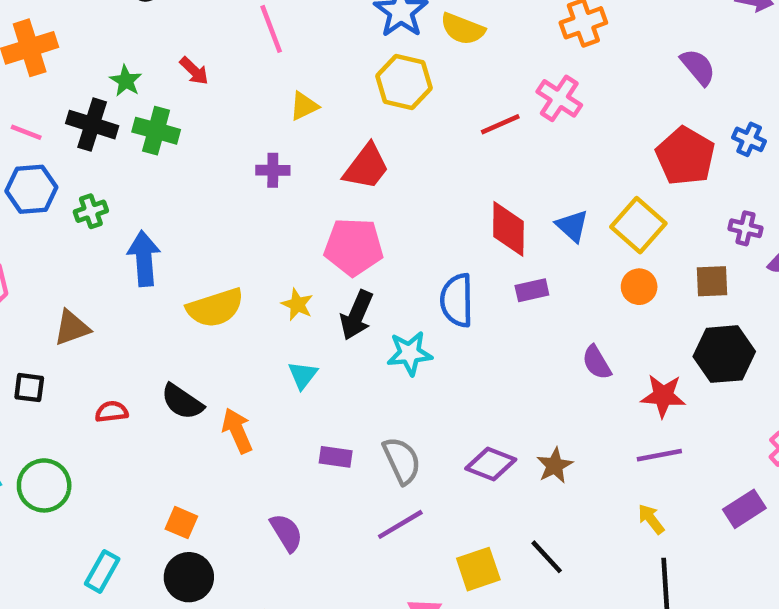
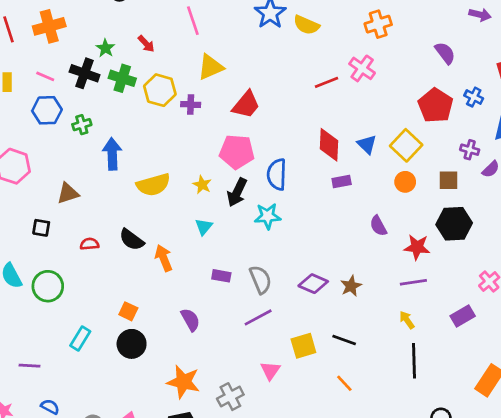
yellow hexagon: (404, 82) -> (160, 90), moved
yellow triangle: (304, 106) -> (211, 67), size x1.5
blue semicircle: (457, 300) -> (277, 174), moved
black line: (547, 557) -> (344, 340), turned -30

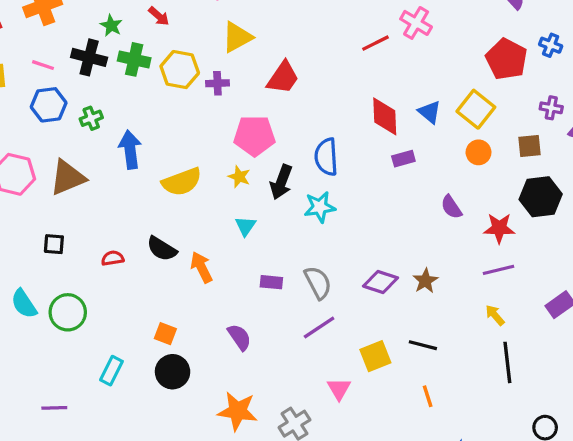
pink pentagon: (237, 152) -> (254, 136), moved
brown triangle: (68, 193) -> (68, 178), moved, size x1.4
orange line: (344, 383) -> (428, 396), turned 30

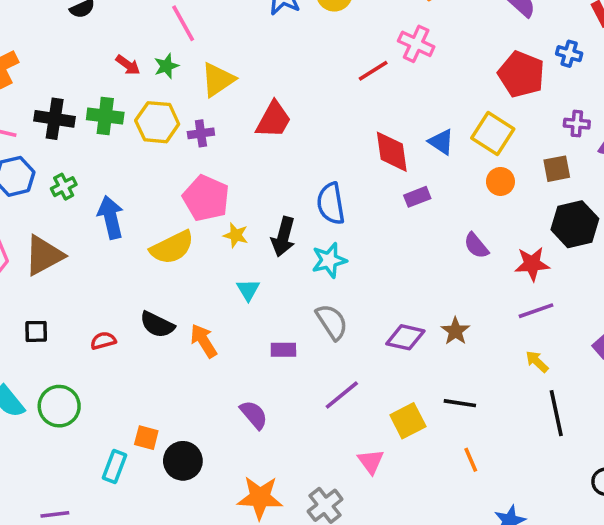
green star: (111, 26) -> (166, 66), moved, turned 30
pink pentagon: (254, 136) -> (206, 198), moved, turned 30
gray semicircle: (318, 283) -> (332, 322), moved
orange square: (165, 334) -> (146, 438), moved

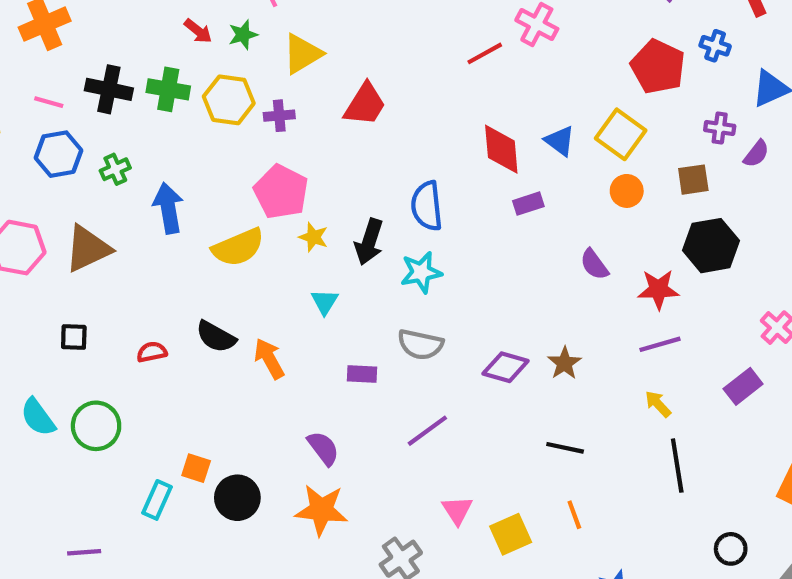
gray semicircle: (332, 322) -> (420, 345), turned 132
yellow square: (408, 421) -> (511, 534), moved
orange star: (260, 498) -> (321, 510), moved

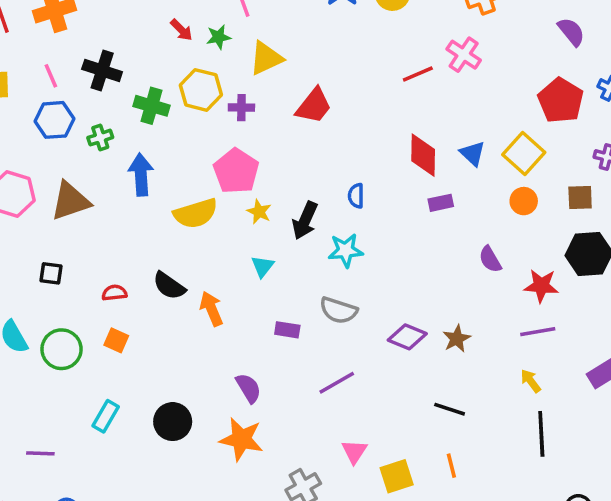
green cross: (168, 89) -> (151, 106), moved
pink line: (49, 102) -> (51, 76), turned 45
blue semicircle: (427, 206) -> (356, 196), size x0.6
orange square: (196, 468) -> (116, 340), moved

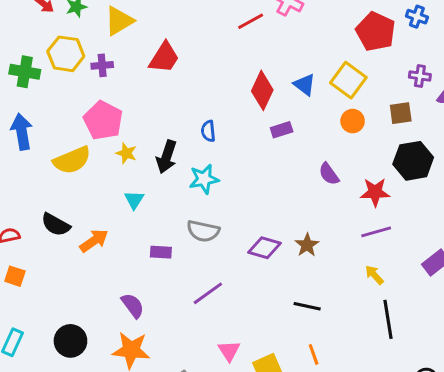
red diamond: (423, 155) -> (262, 90), turned 30
orange arrow: (211, 309) -> (94, 241), turned 84

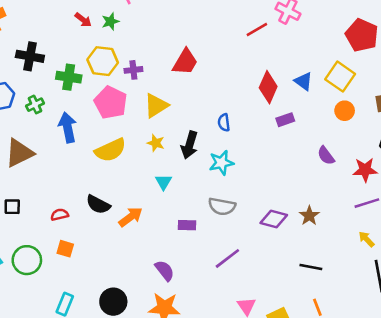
yellow triangle: (119, 21) -> (156, 106), moved
pink pentagon: (103, 120) -> (111, 103), moved

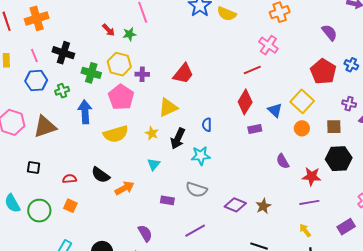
red line: (257, 29) -> (252, 70), moved
blue triangle: (303, 81) -> (275, 110), moved
yellow triangle: (156, 106) -> (168, 107), moved

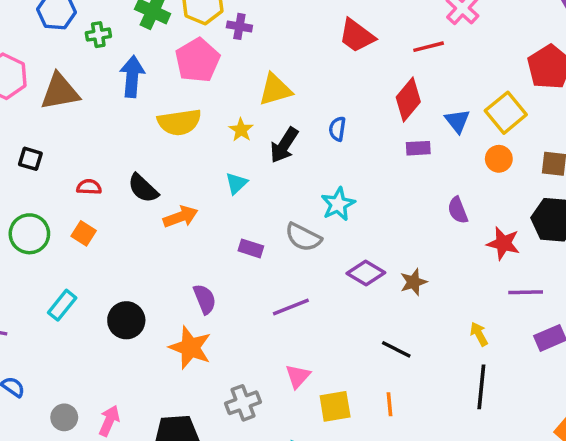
red trapezoid: (183, 74) -> (357, 36), moved, turned 80
cyan star: (201, 156) -> (338, 204), moved, turned -30
purple line: (309, 202) -> (526, 292), moved

